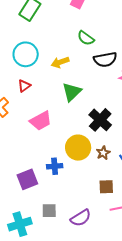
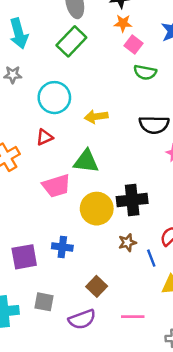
green semicircle: (86, 38) -> (145, 72), moved, turned -36
green triangle: (72, 92) -> (86, 161), moved, turned 40
black cross: (100, 120) -> (132, 200), turned 30
yellow circle: (78, 148) -> (97, 209), moved
brown square: (106, 187) -> (97, 286), moved, turned 35

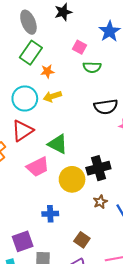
orange star: (123, 23) -> (47, 71), moved
yellow arrow: (96, 117) -> (52, 96), moved
red triangle: (45, 137) -> (22, 131), size x1.6
green triangle: (86, 161) -> (58, 144), turned 30
purple square: (24, 257) -> (23, 241), moved

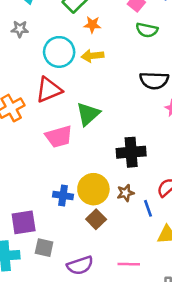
green triangle: (58, 144) -> (88, 114), turned 40
yellow circle: (72, 179) -> (93, 189), moved
brown square: (82, 240) -> (96, 219), moved

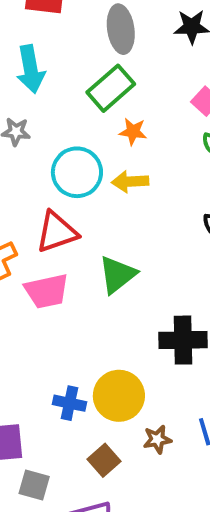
pink trapezoid: (59, 137) -> (47, 291), moved
brown star: (126, 193) -> (157, 439), moved
brown square: (96, 219) -> (104, 460), moved

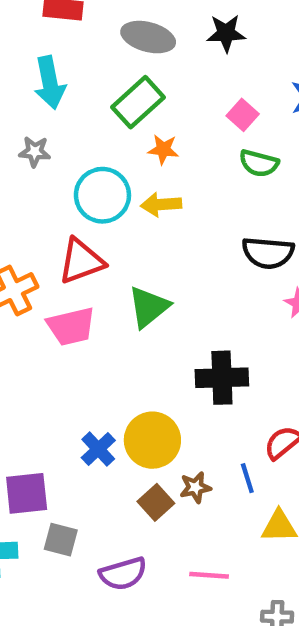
gray ellipse: (121, 29) -> (148, 37), turned -66
blue cross: (70, 403) -> (98, 449), turned 36
brown square: (104, 460) -> (156, 502), moved

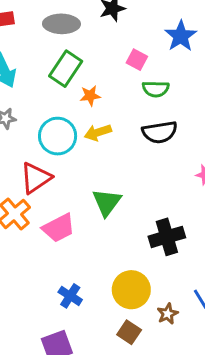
black semicircle: (268, 253) -> (160, 132), moved
red triangle: (81, 261) -> (36, 178), moved
blue cross: (98, 449) -> (70, 296), moved
brown square: (156, 502) -> (129, 332), moved

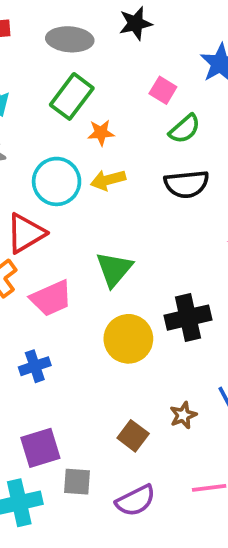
green semicircle: (156, 89) -> (185, 129), turned -45
yellow circle: (131, 290) -> (128, 339), moved
blue cross: (70, 296) -> (35, 366), moved, turned 35

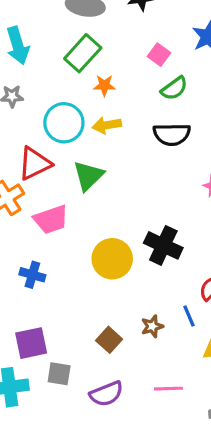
green triangle: (114, 269) -> (88, 176), moved
black cross: (188, 318) -> (163, 245), turned 33
blue cross: (35, 366) -> (32, 275), turned 30

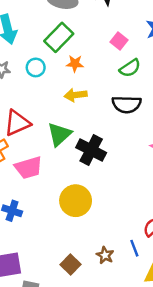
cyan circle: (64, 123) -> (36, 67), moved, size x0.6
black cross: (163, 245) -> (91, 150), moved
brown star: (152, 326) -> (105, 255), turned -30

